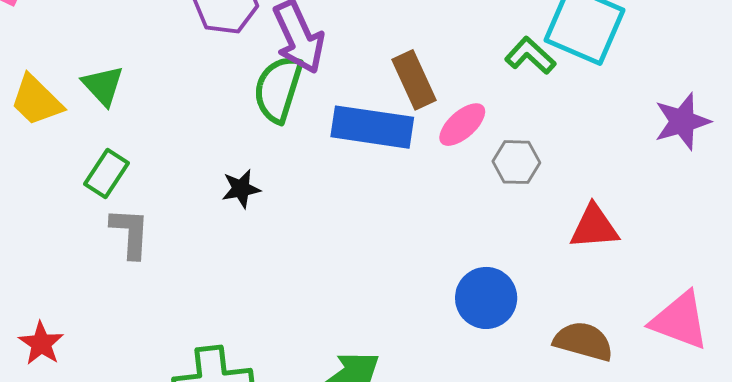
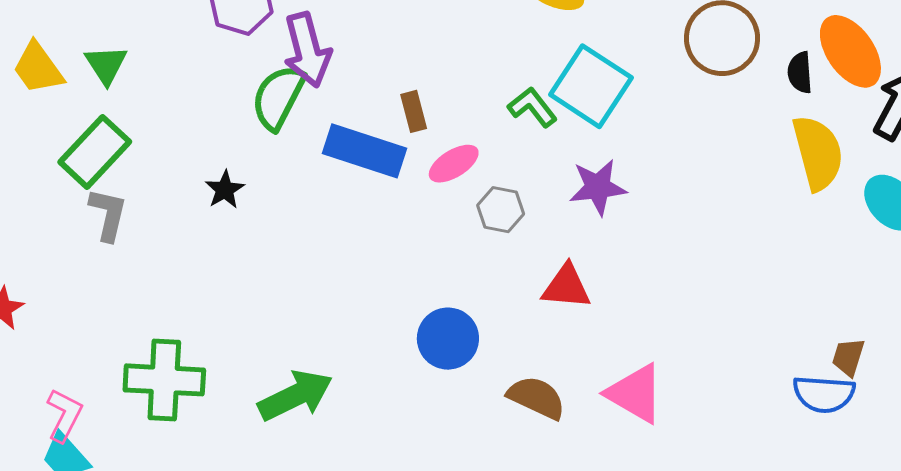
brown rectangle: (414, 80) -> (414, 111), size x0.7
purple star: (682, 121) -> (598, 187), moved
green rectangle: (106, 174) -> (95, 152), size x1.5
black star: (241, 189) -> (225, 190), turned -30

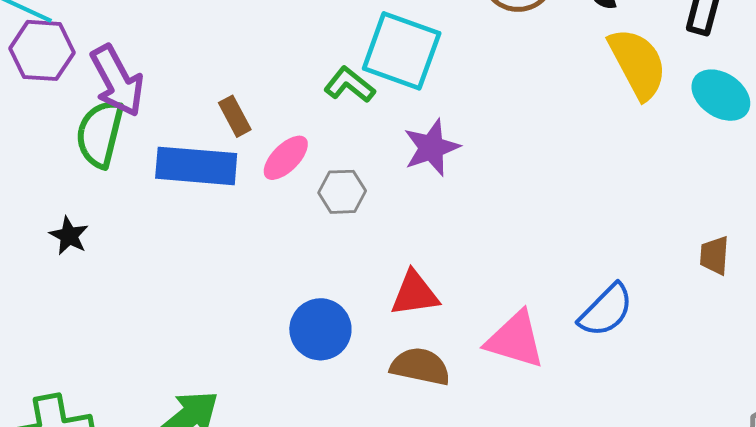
red triangle: (566, 287) -> (415, 294), moved
blue semicircle: (824, 394) -> (606, 310), moved, turned -36

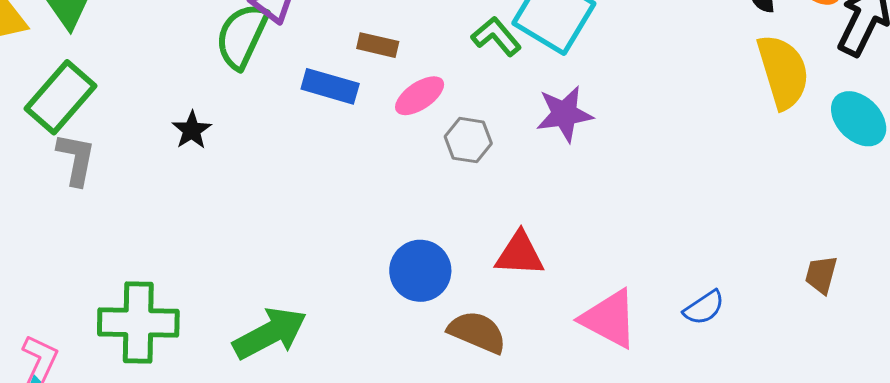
brown rectangle: (235, 116) -> (378, 45), turned -60
blue rectangle: (196, 166) -> (330, 86), size x0.7
blue semicircle: (606, 310) -> (704, 308), size x0.7
brown semicircle: (420, 366) -> (477, 332), moved

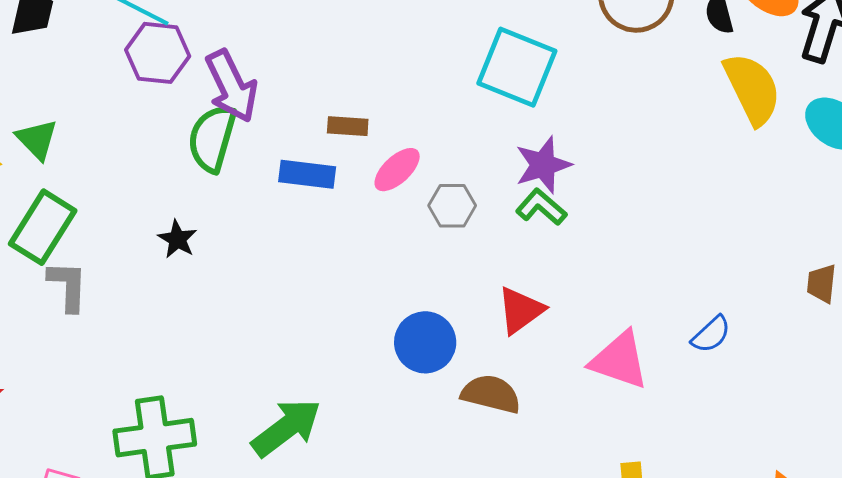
green L-shape: (496, 36) -> (541, 207), moved
red triangle: (520, 254) -> (521, 310), turned -30

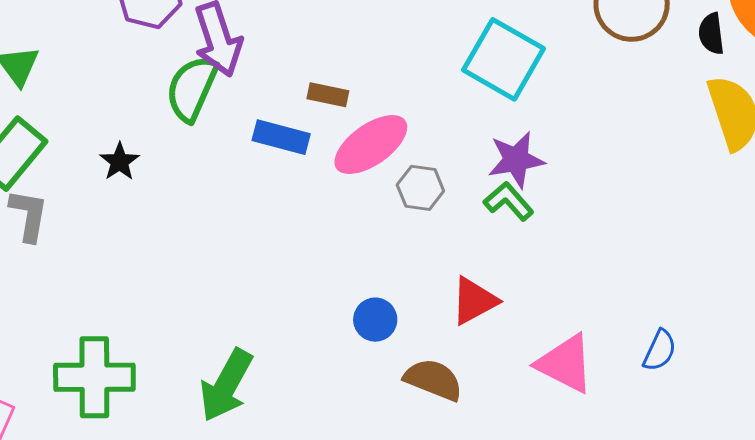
pink ellipse: (397, 170) -> (371, 145), size x1.5
black star: (177, 239) -> (120, 162), moved
blue semicircle: (711, 334) -> (660, 350), turned -30
blue circle: (425, 342) -> (375, 320), size x0.7
green arrow: (286, 428) -> (226, 385), turned 148

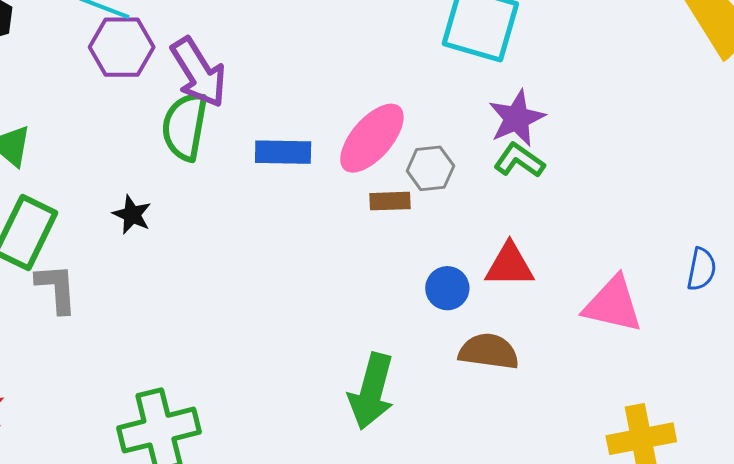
brown rectangle: (328, 95) -> (390, 201), moved
red triangle: (474, 301) -> (510, 265), turned 42
blue circle: (375, 320) -> (447, 288), moved
green arrow: (226, 385) -> (372, 391), moved

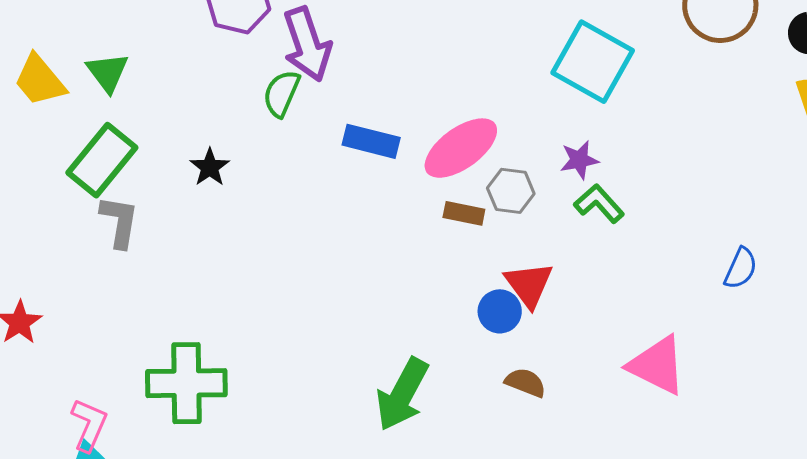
purple star: (517, 118) -> (579, 160), moved, size x0.7
green semicircle: (185, 126) -> (281, 93), size x0.7
red triangle: (510, 265) -> (529, 285), moved, turned 40
blue semicircle: (701, 269) -> (741, 268), moved
brown semicircle: (489, 351) -> (525, 383), size x0.7

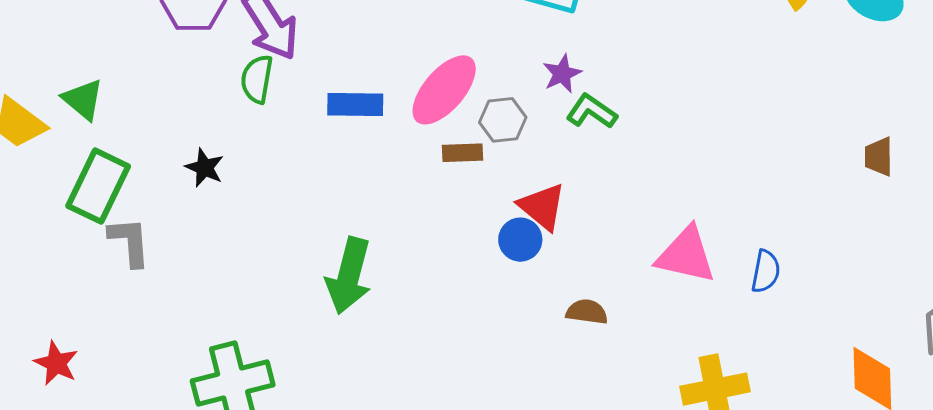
blue semicircle: (741, 268) -> (766, 271), moved
brown semicircle: (525, 383) -> (587, 312), moved
green arrow: (402, 394) -> (349, 276), moved

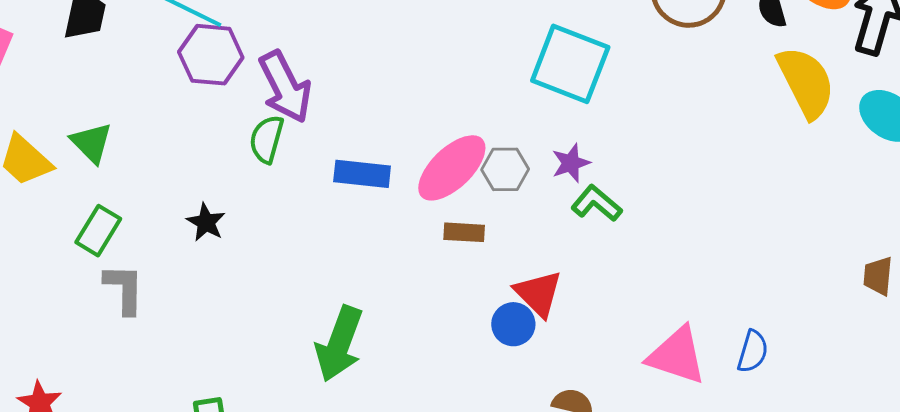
gray hexagon: (503, 120) -> (505, 169), moved
green rectangle: (98, 186) -> (98, 231), size x0.7
blue semicircle: (766, 271) -> (753, 351), moved

